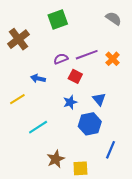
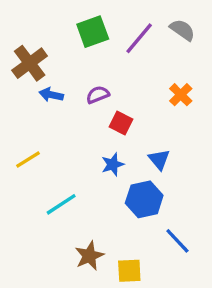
purple line: (87, 55) -> (139, 38), moved, turned -30
blue arrow: (38, 78) -> (51, 95), moved
blue line: (110, 150) -> (177, 241), turned -66

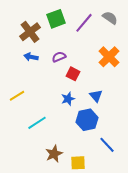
brown cross: (30, 63) -> (30, 32), moved
orange cross: (181, 95) -> (109, 57), size x1.5

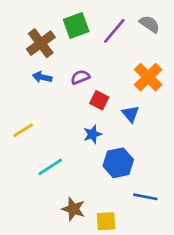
blue triangle: (96, 96) -> (131, 114), moved
blue line: (107, 145) -> (145, 197), turned -36
brown star: (54, 154) -> (73, 209), turned -30

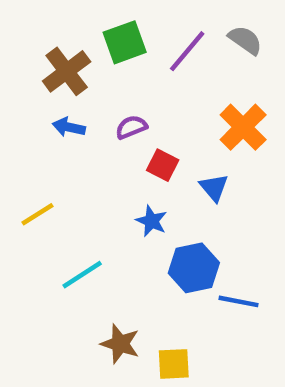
blue star: (92, 134) -> (151, 221), turned -30
blue line: (145, 197) -> (239, 301), moved

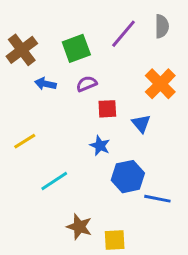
gray semicircle: (245, 40) -> (162, 26), turned 55
green square: (125, 42) -> (76, 48), moved
brown cross: (67, 71) -> (22, 50), moved
red square: (163, 165) -> (107, 109), turned -30

